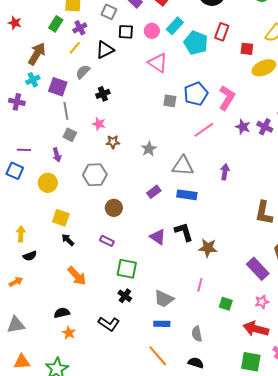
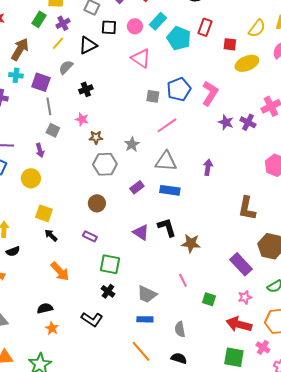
cyan cross: (33, 80) -> (16, 75), turned 32
pink line: (204, 130) -> (167, 125), moved
gray hexagon: (95, 175) -> (105, 164), moved
pink line: (200, 285) -> (183, 280), turned -40

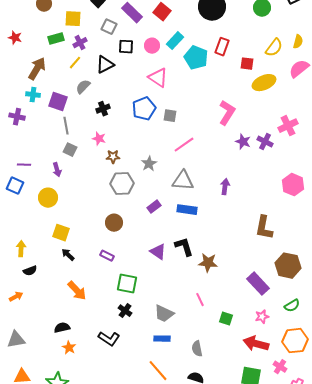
green rectangle: (39, 19) -> (56, 39), turned 42
blue pentagon: (179, 89) -> (144, 109), moved

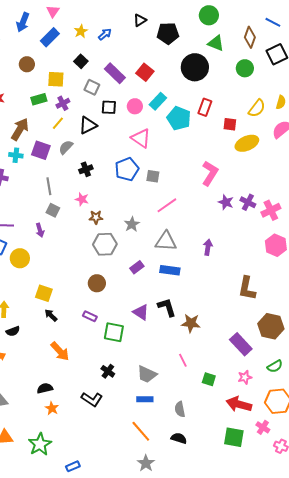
purple square: (58, 102) -> (41, 150), moved
pink cross: (288, 126) -> (271, 210), moved
yellow circle: (48, 198) -> (20, 258), moved
green square: (127, 284) -> (114, 332), moved

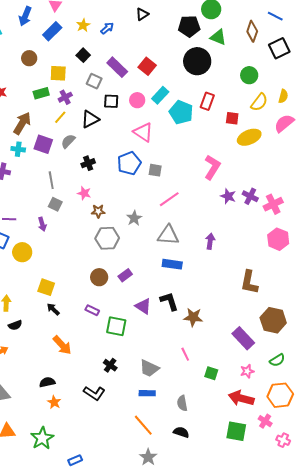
black pentagon: (168, 33) -> (189, 26), moved
green circle: (245, 68) -> (249, 75), moved
purple rectangle: (137, 267) -> (125, 275), moved

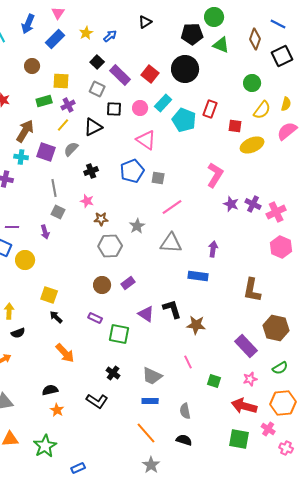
black square: (83, 55) -> (97, 62), moved
black circle: (197, 61) -> (185, 69), moved
blue rectangle: (172, 264) -> (198, 276), moved

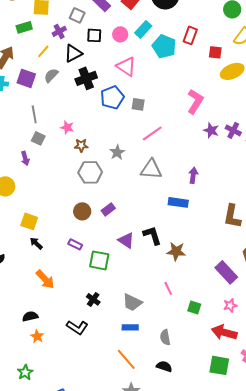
purple cross: (68, 105) -> (59, 31), moved
black cross: (91, 171) -> (86, 78), moved, size x1.5
green star: (45, 446) -> (25, 372), size x0.7

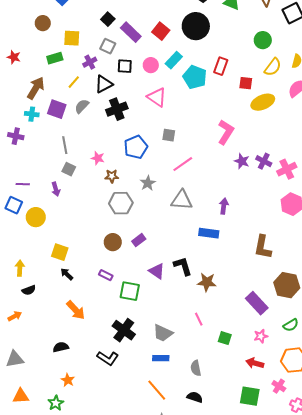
blue pentagon: (112, 97) -> (136, 147), moved
black cross: (93, 299) -> (124, 330), size x1.6
red arrow: (224, 332) -> (255, 363), size x0.7
orange star: (37, 336) -> (68, 380), moved

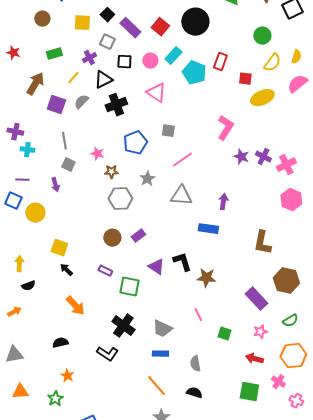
yellow square: (72, 38) -> (82, 23), moved
cyan cross: (32, 114) -> (27, 150), moved

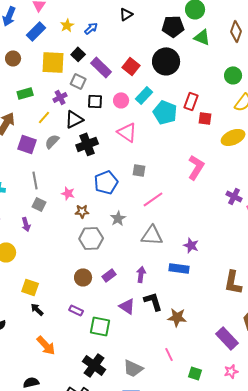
yellow square: (82, 23) -> (53, 62), size x1.4
red square: (245, 79) -> (205, 118), moved
purple star: (241, 157) -> (191, 245), moved
purple arrow: (223, 202) -> (141, 274), moved

